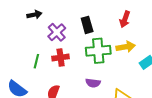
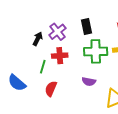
black arrow: (34, 15) -> (38, 39), moved, turned -56
green line: (36, 61) -> (43, 67), moved

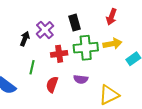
red cross: (60, 56) -> (59, 54), moved
red semicircle: (51, 89) -> (52, 84), moved

